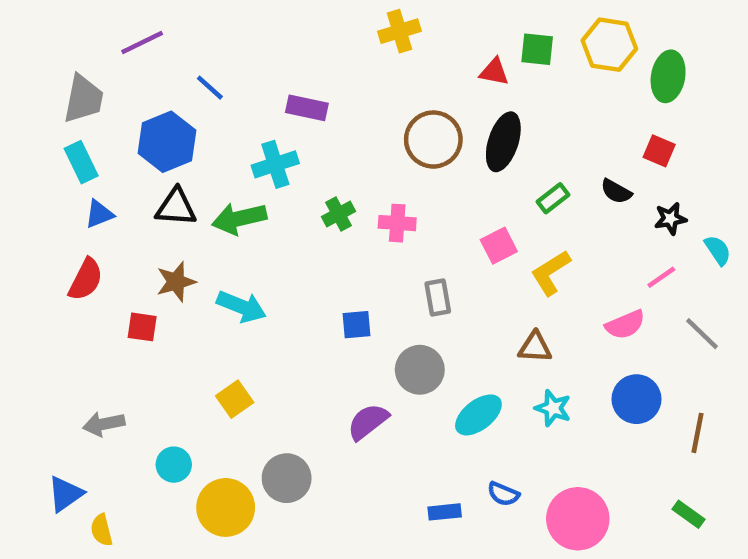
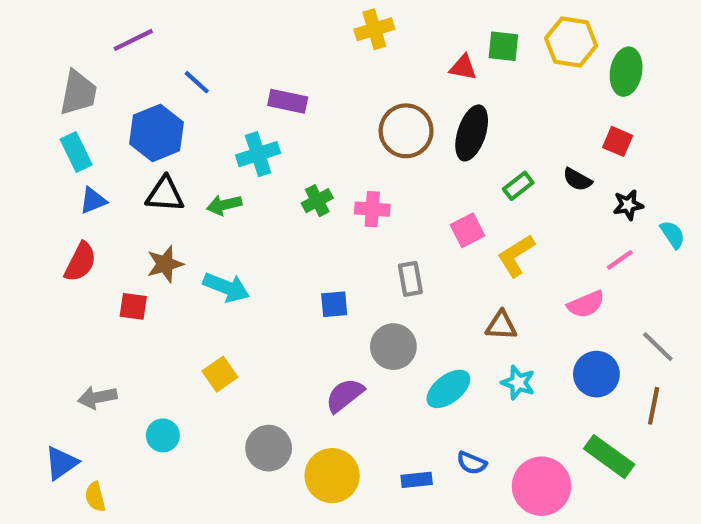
green arrow: (239, 219) -> (224, 205), size x0.7
gray line: (702, 334) -> (658, 347), moved
yellow circle: (226, 507) -> (332, 476), moved
green rectangle: (688, 514) -> (609, 457), moved, size x1.6

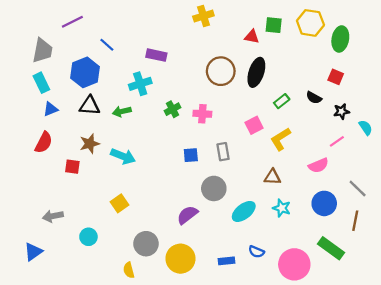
blue square: (334, 304) -> (191, 155), moved
yellow semicircle: (95, 497) -> (129, 270), moved

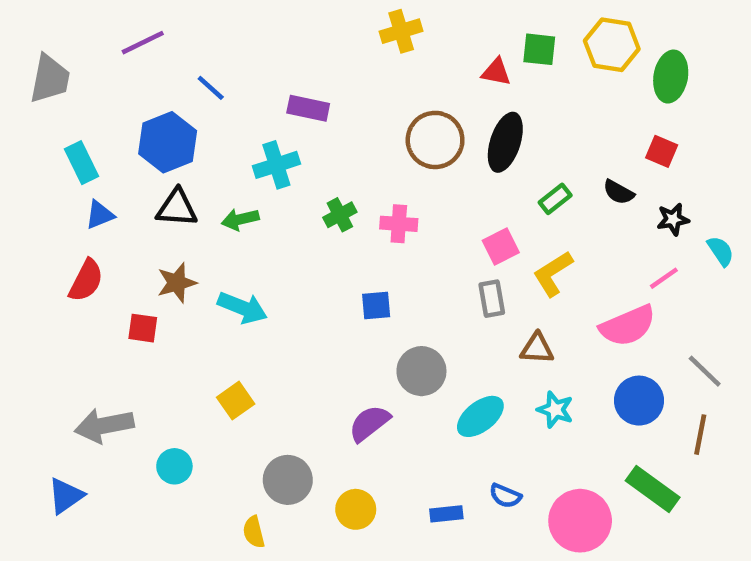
gray trapezoid: (42, 50) -> (50, 79), moved
gray rectangle: (223, 152) -> (492, 299), moved
pink semicircle: (318, 165) -> (628, 326), size x1.4
gray arrow: (53, 216) -> (104, 426), size x1.4
yellow circle: (180, 259) -> (356, 509), size x0.7

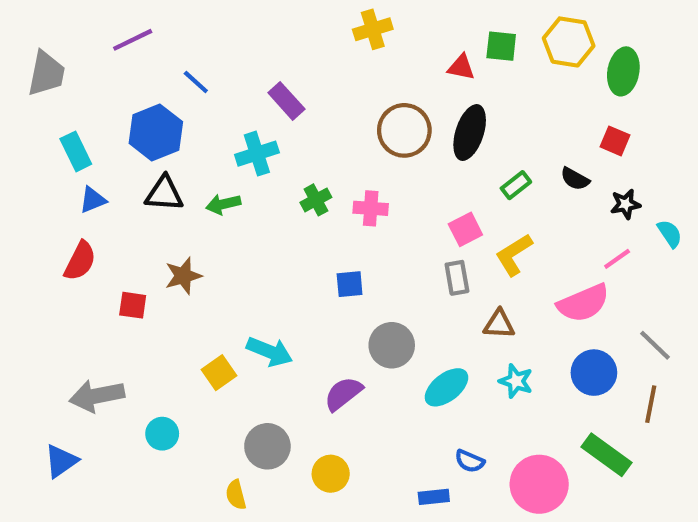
purple rectangle: (308, 108) -> (286, 101), turned 36
brown star: (177, 283) -> (183, 276), moved
cyan arrow: (242, 308) -> (270, 352), moved
blue rectangle: (446, 514) -> (434, 497), moved

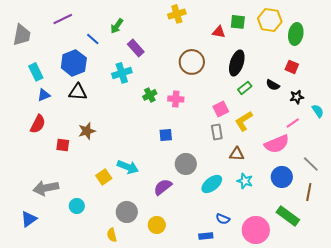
black ellipse: (470, 133) -> (237, 63), moved
green arrow: (223, 204) -> (117, 26), moved, turned -42

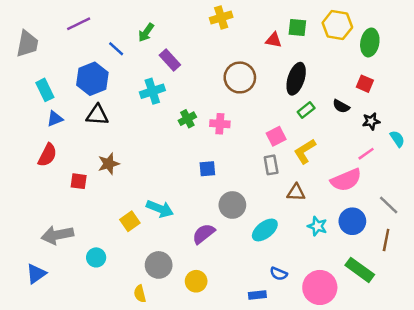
cyan star: (245, 181) -> (317, 226), moved

